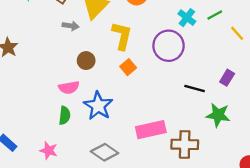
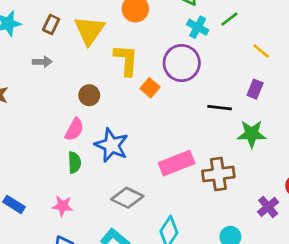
gray arrow: (71, 26) -> (42, 62), moved
yellow line: (237, 33) -> (261, 51), moved
orange square: (128, 67) -> (150, 88), moved
pink semicircle: (69, 87) -> (74, 129), turned -42

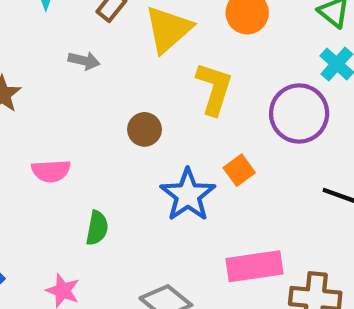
orange square: (150, 88) -> (239, 170), moved
pink semicircle: (74, 129) -> (51, 171), moved, turned 45
blue star: (112, 145) -> (188, 195), moved

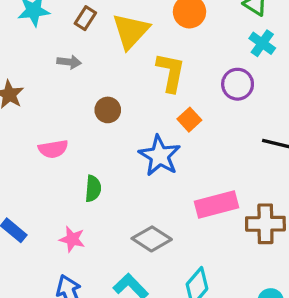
purple circle: (299, 113) -> (238, 84), size x0.7
brown circle: (144, 129) -> (108, 110), moved
orange square: (239, 170) -> (189, 120), moved

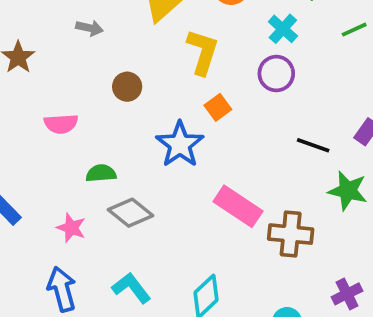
cyan cross: (262, 43) -> (283, 29), moved
green semicircle: (93, 189) -> (101, 173), turned -105
pink rectangle: (216, 204) -> (238, 206), turned 42
gray diamond: (152, 239) -> (130, 213), moved

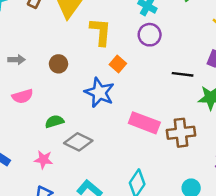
gray arrow: (90, 28) -> (17, 60), moved

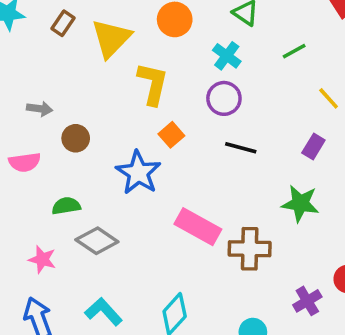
gray arrow: (17, 60) -> (40, 109), moved
brown circle: (58, 64) -> (76, 138), moved
black line: (183, 74) -> (241, 148), moved

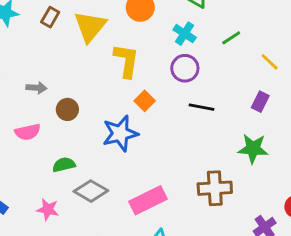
green line: (294, 51) -> (231, 38), moved
blue star: (138, 173) -> (120, 133), turned 30
pink rectangle: (198, 227) -> (148, 200), moved, turned -51

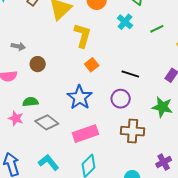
purple circle: (185, 68) -> (121, 99), moved
blue star: (120, 133) -> (80, 97), moved, turned -30
pink star: (48, 210) -> (16, 118), moved

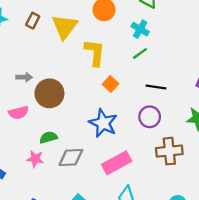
green line: (157, 29) -> (140, 53), moved
brown circle: (38, 64) -> (49, 93), size x1.6
gray diamond: (47, 122) -> (71, 157), turned -30

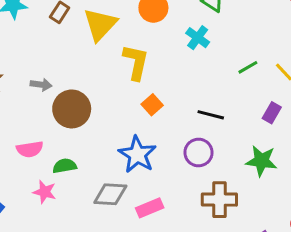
green line: (140, 53) -> (248, 67), moved
pink semicircle: (19, 113) -> (30, 149), moved
gray diamond: (71, 157) -> (110, 194), moved
pink rectangle: (117, 163) -> (150, 208), size x0.7

